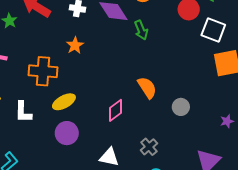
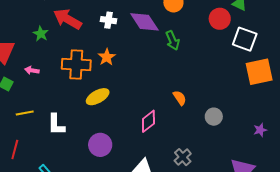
orange cross: (43, 71) -> (76, 65), moved
orange semicircle: (147, 88) -> (180, 98), size x0.7
yellow ellipse: (64, 102) -> (98, 97), moved

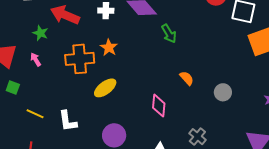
green arrow: (173, 40) -> (169, 34), moved
pink arrow: (32, 70) -> (36, 60), moved, turned 56
yellow line: (25, 113) -> (35, 114), turned 42
pink diamond: (148, 121) -> (159, 106), turned -40

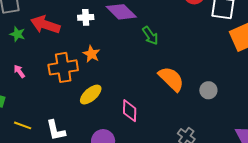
green star: (40, 33) -> (17, 34), moved
orange semicircle: (187, 78) -> (171, 79), size x1.8
pink diamond: (159, 106) -> (130, 111), moved

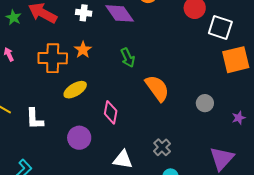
green arrow: (150, 36) -> (128, 58), moved
gray circle: (208, 90) -> (205, 103), moved

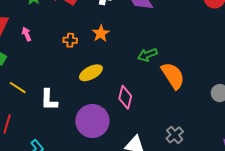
orange cross: (53, 58) -> (70, 40), size x0.5
green arrow: (128, 58) -> (147, 55), moved, turned 90
purple circle: (79, 138) -> (92, 121), size x1.4

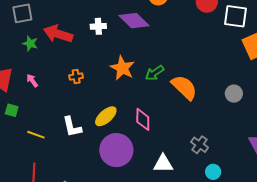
orange star: (101, 33) -> (122, 68), moved, size x1.4
yellow ellipse: (91, 73) -> (106, 116), moved
white L-shape: (49, 100) -> (72, 127), moved

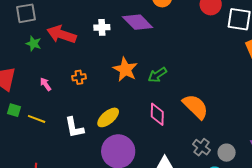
pink arrow: (32, 81) -> (46, 84), moved
orange semicircle: (184, 87) -> (195, 107), moved
gray circle: (234, 94) -> (227, 153), moved
pink diamond: (143, 119) -> (157, 114), moved
yellow line: (36, 135) -> (37, 119), moved

